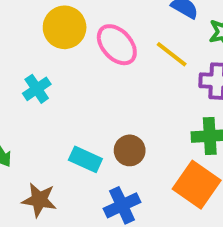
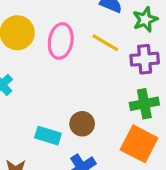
pink ellipse: (117, 45) -> (61, 41), turned 60

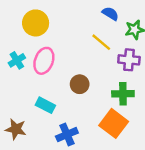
pink ellipse: (61, 41) -> (44, 61), moved
brown circle: (82, 124) -> (80, 84), moved

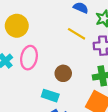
cyan rectangle: (45, 105) -> (50, 96), moved

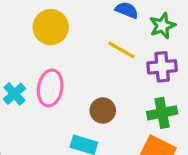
yellow circle: (17, 26) -> (51, 27), moved

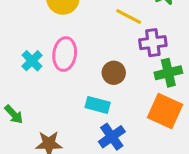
purple cross: (162, 67) -> (153, 43), moved

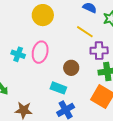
cyan cross: (32, 61) -> (18, 54), turned -32

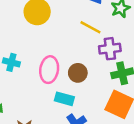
pink ellipse: (40, 52) -> (49, 70), moved

